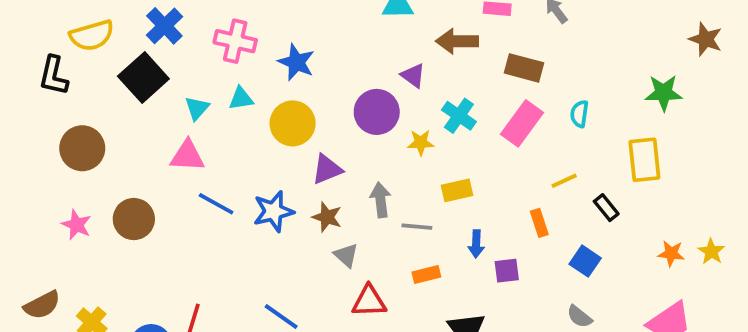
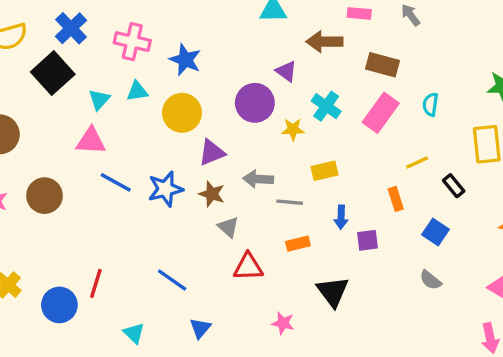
gray arrow: (381, 200) -> (258, 179), turned -80

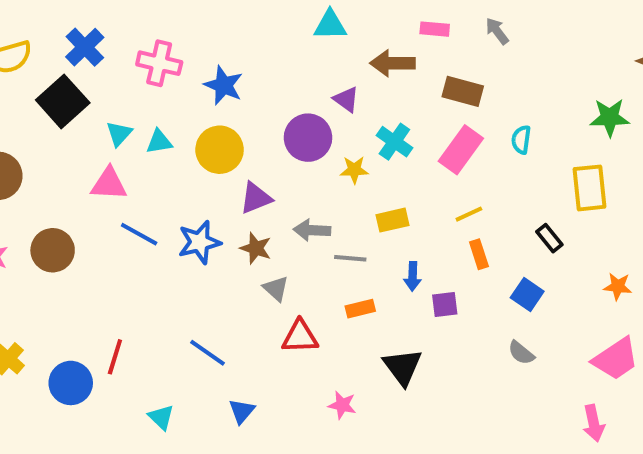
cyan triangle: (137, 91) -> (159, 142), moved
yellow line: (417, 162) -> (469, 214), moved

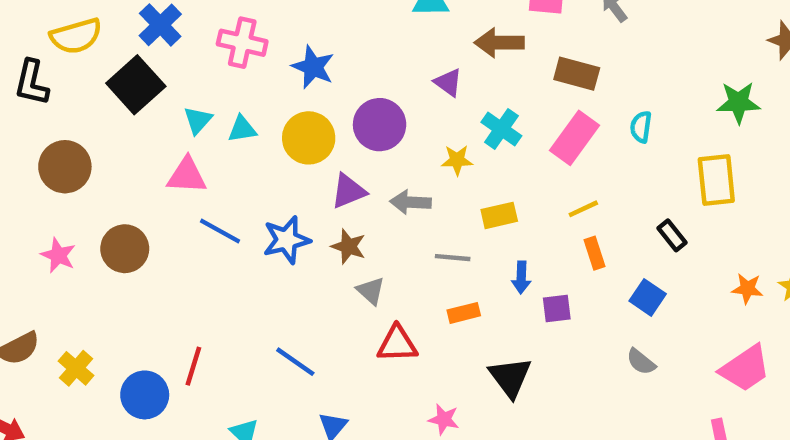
purple circle: (308, 138) -> (380, 125), moved
gray arrow: (312, 230) -> (411, 202), moved

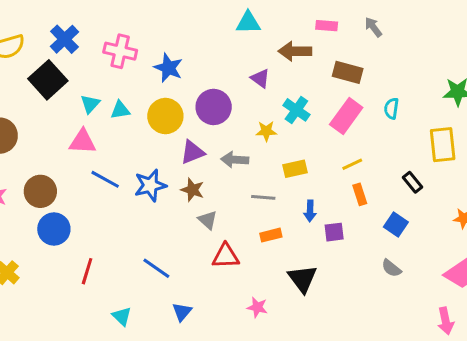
blue circle: (145, 395) -> (54, 229), moved

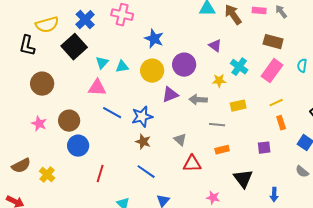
gray arrow: (373, 27) -> (281, 12), moved
pink cross: (120, 51) -> (122, 15), moved
brown arrow: (295, 51) -> (233, 15), moved, turned 55
brown star: (193, 190) -> (143, 142), moved
blue arrow: (310, 211) -> (274, 195), moved

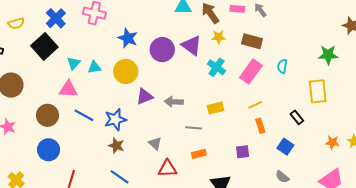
yellow semicircle: (47, 25) -> (16, 23), size x0.7
purple triangle: (215, 46) -> (191, 45), size x1.5
purple circle: (184, 65) -> (162, 50), moved
yellow star: (219, 81) -> (219, 37), moved
brown circle: (69, 121) -> (47, 115), moved

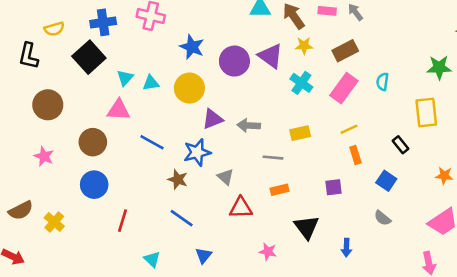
blue cross: (56, 18) -> (103, 22), turned 36
brown rectangle: (252, 41) -> (345, 51), turned -42
blue line: (84, 115) -> (152, 142), moved
blue star: (115, 119) -> (197, 152), moved

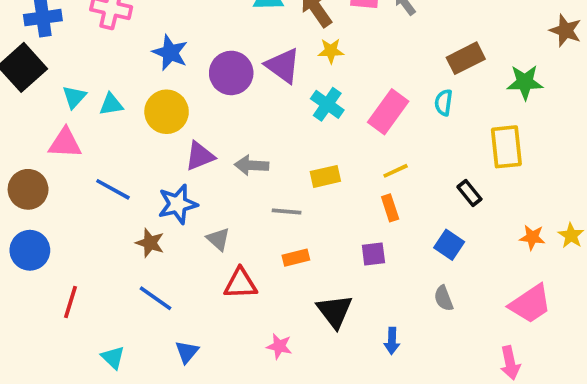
brown rectangle: (345, 51) -> (466, 58), moved
orange rectangle: (355, 155) -> (390, 208), moved
gray semicircle: (382, 218) -> (444, 298), turned 30

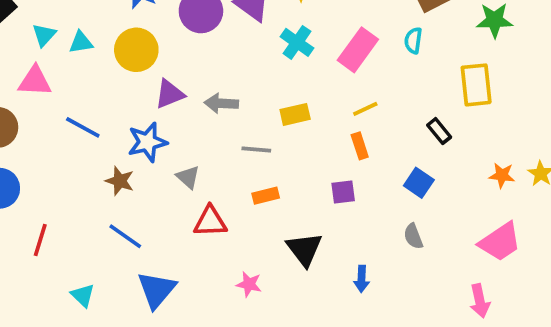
blue triangle: (187, 352) -> (157, 290), size x1.6

